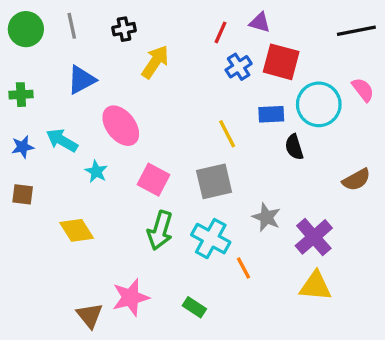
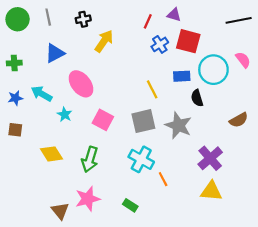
gray star: (266, 217) -> (178, 125), moved, size x1.4
green arrow: (160, 230) -> (90, 159), moved

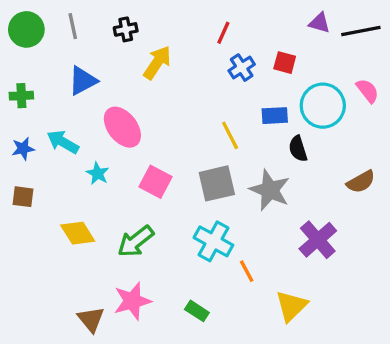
purple triangle: (174, 15) -> (319, 23), moved
red square: (188, 41) -> (285, 63), size x0.6
green arrow: (90, 159) -> (136, 241), turned 35
yellow triangle: (211, 191) -> (291, 306), moved, turned -50

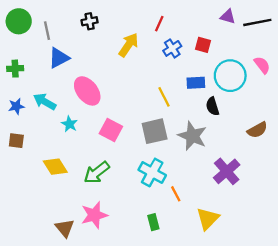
gray line: (73, 26) -> (47, 31), moved
yellow arrow: (157, 63) -> (129, 45), moved
green rectangle: (197, 311) -> (153, 222), moved, turned 42

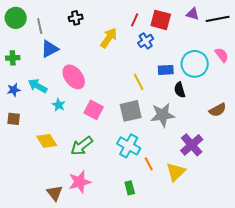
red square: (203, 45) -> (161, 20), moved, size x1.5
gray star: (192, 136) -> (163, 115), turned -30
yellow triangle: (208, 219) -> (176, 172), moved

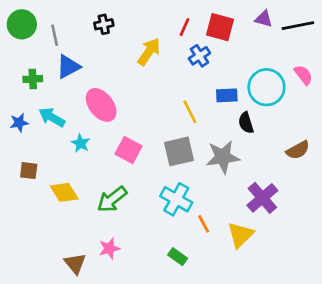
green cross: (13, 58) -> (33, 79), moved
brown square: (14, 119) -> (29, 171), moved
pink star: (80, 182) -> (109, 248), size x0.7
green rectangle: (130, 188) -> (178, 257), turned -40

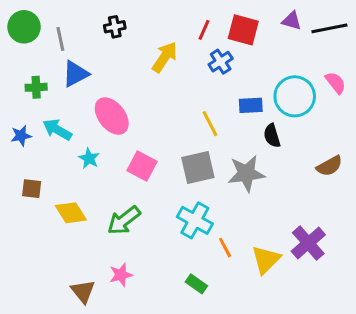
purple cross: (262, 198) -> (308, 243), moved

